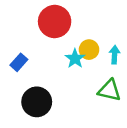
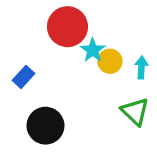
cyan star: (75, 59) -> (93, 50), moved
green triangle: (109, 90) -> (135, 112), turned 30

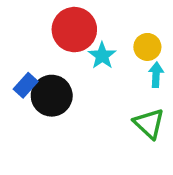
yellow circle: (110, 61) -> (147, 47), moved
black circle: (46, 126) -> (52, 96), moved

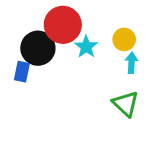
blue rectangle: (26, 85) -> (22, 72), turned -30
black circle: (52, 96) -> (38, 48), moved

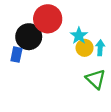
yellow circle: (124, 39) -> (85, 48), moved
cyan star: (86, 47) -> (79, 36), moved

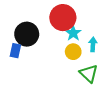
red circle: (48, 19) -> (63, 18), moved
yellow circle: (85, 48) -> (73, 52), moved

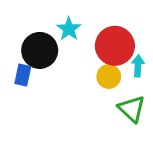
red circle: (63, 18) -> (115, 46), moved
cyan star: (73, 33) -> (69, 29), moved

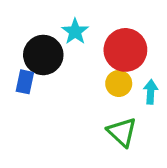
cyan arrow: (138, 66) -> (151, 92), moved
green triangle: (132, 109) -> (122, 132), moved

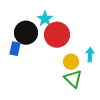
red circle: (125, 50) -> (57, 35), moved
yellow circle: (119, 83) -> (71, 62), moved

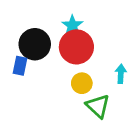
cyan star: (45, 19) -> (72, 25), moved
yellow circle: (71, 62) -> (82, 83), moved

